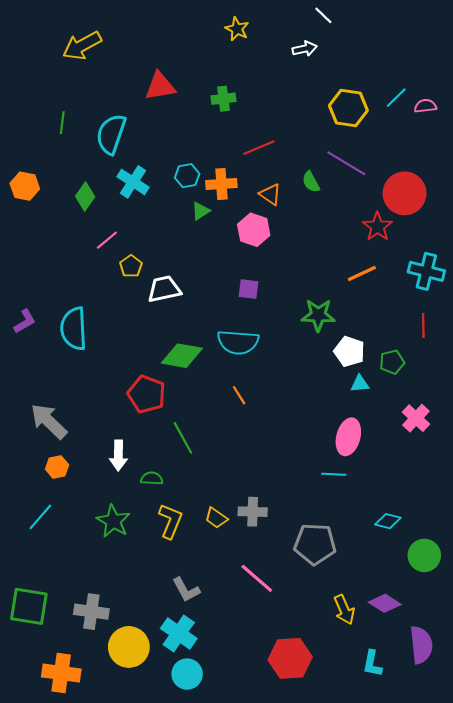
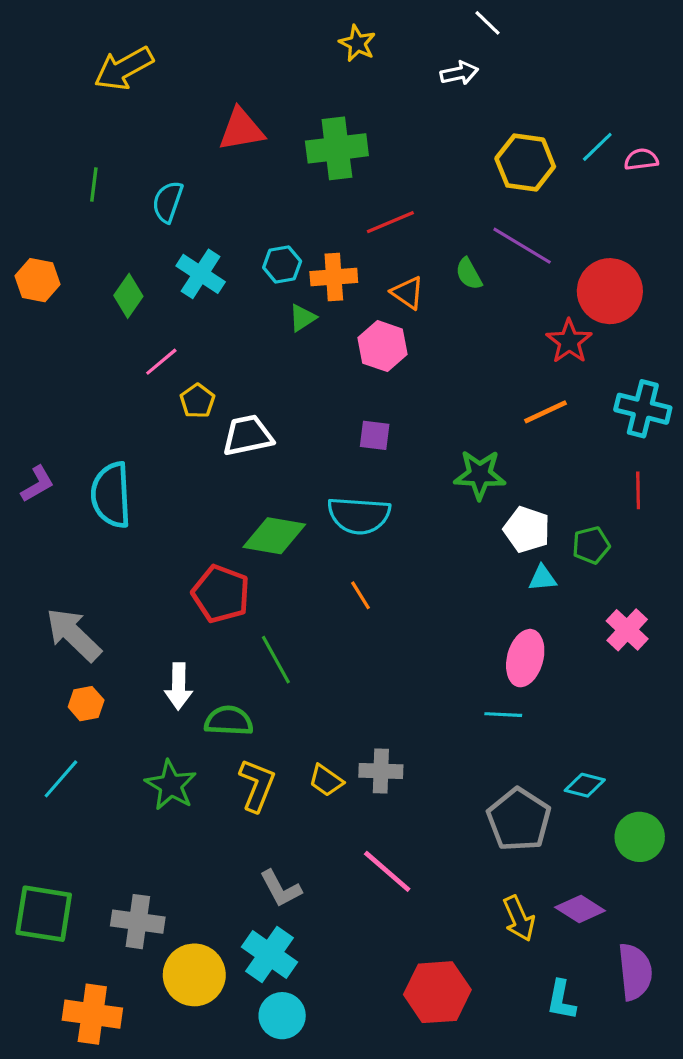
green cross: (224, 99) -> (337, 148), size x1.6
cyan semicircle: (111, 134) -> (168, 202), size x0.7
green semicircle: (152, 478) -> (229, 721), size x1.4
gray pentagon: (315, 544) -> (519, 820), moved, turned 30

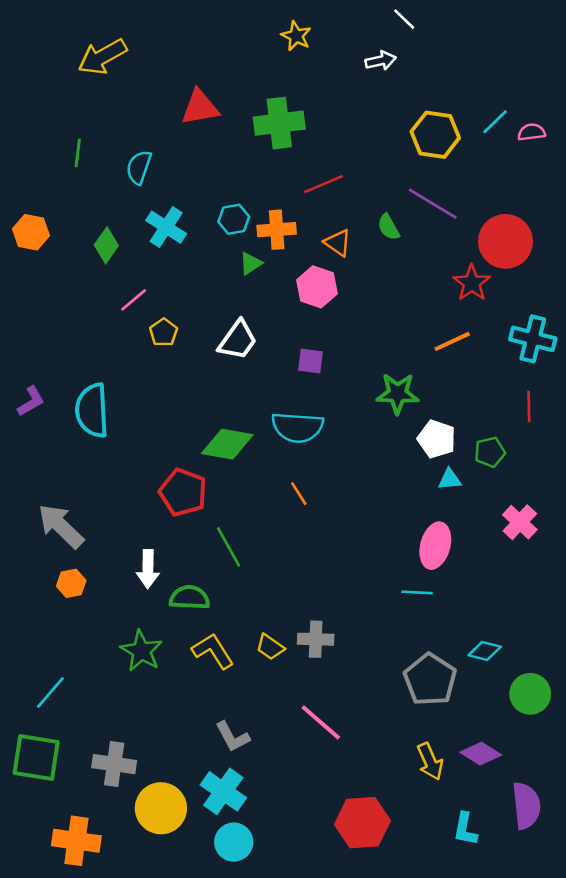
white trapezoid: (248, 435) -> (238, 340), moved, turned 138
cyan line: (61, 779) -> (50, 693), moved
yellow L-shape: (257, 785) -> (213, 651), turned -54

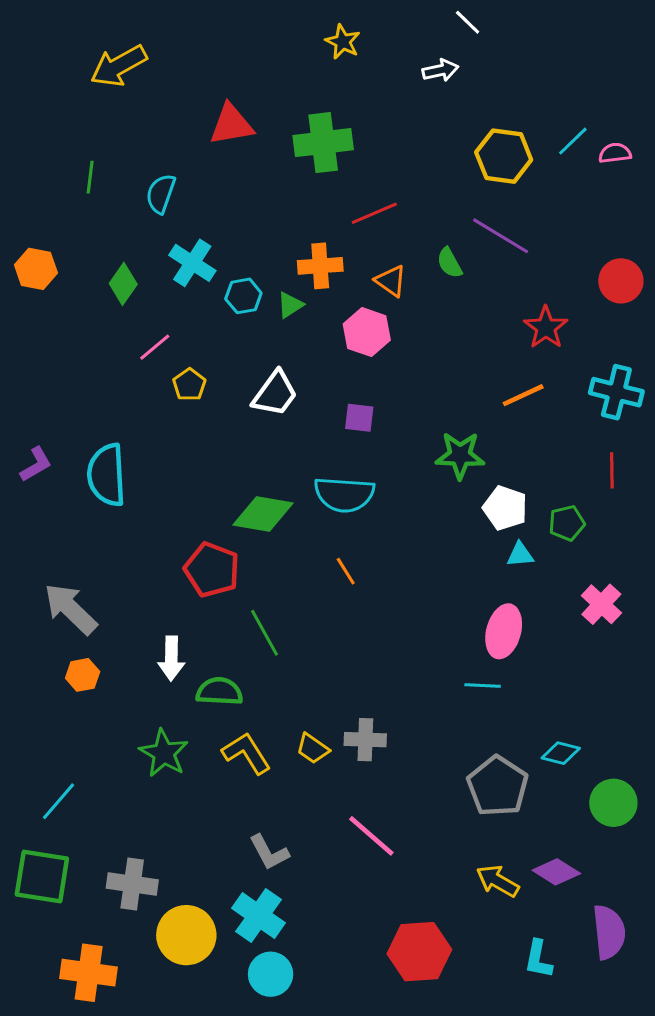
cyan hexagon: (234, 219) -> (243, 296), moved
red circle: (505, 241) -> (621, 281), moved, size x0.7
yellow arrow: (430, 761) -> (498, 881), turned 144

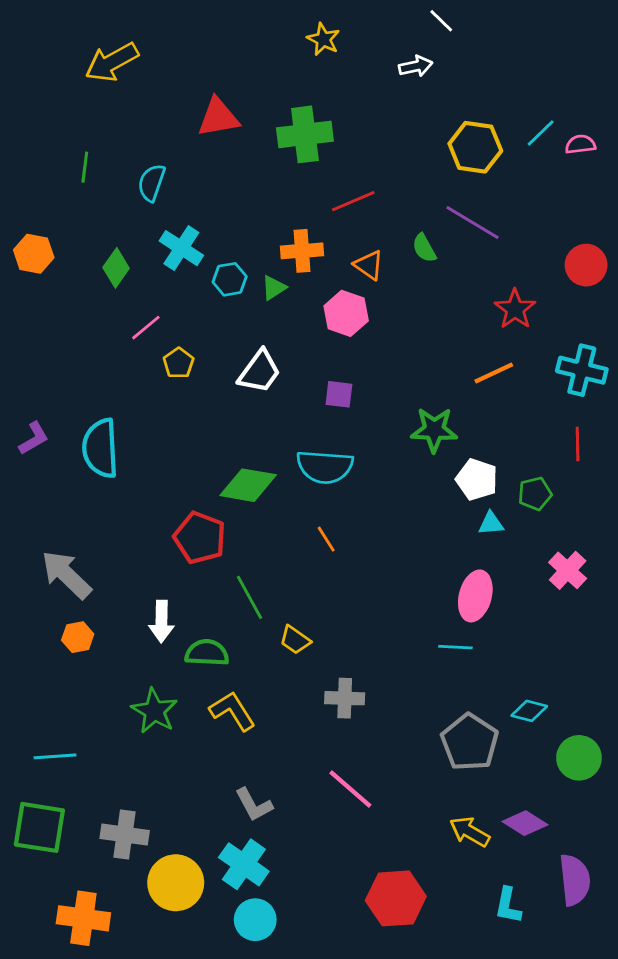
yellow trapezoid: (313, 749) -> (295, 640), moved
cyan line: (58, 801) -> (55, 756), turned 45

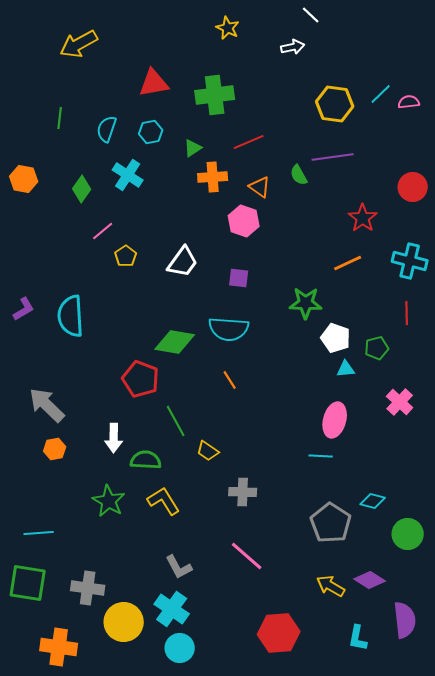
purple line: (472, 222) -> (333, 157), turned -39
cyan hexagon: (230, 279) -> (151, 132), moved
green triangle: (274, 288) -> (193, 148), moved

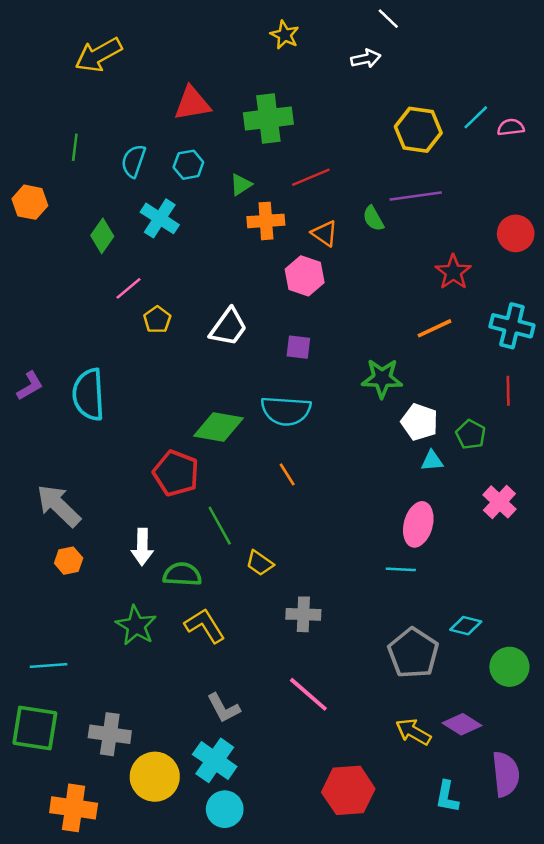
orange hexagon: (24, 179) -> (30, 202), moved
green pentagon: (377, 348) -> (471, 434), turned -30

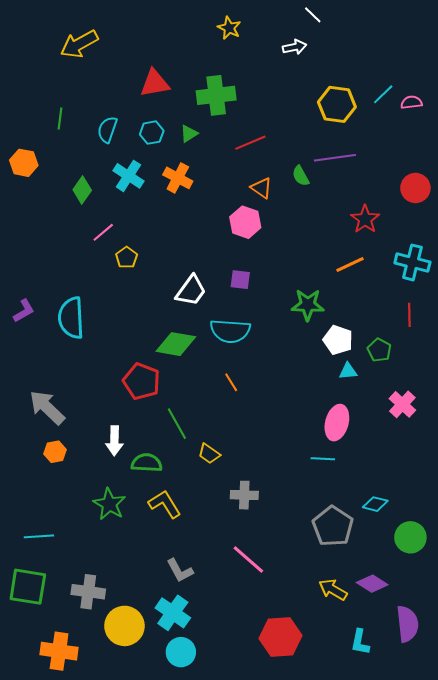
green triangle: (241, 185) -> (189, 134), moved
orange cross: (266, 221) -> (178, 178), moved, turned 32
white trapezoid: (228, 327) -> (191, 291), moved

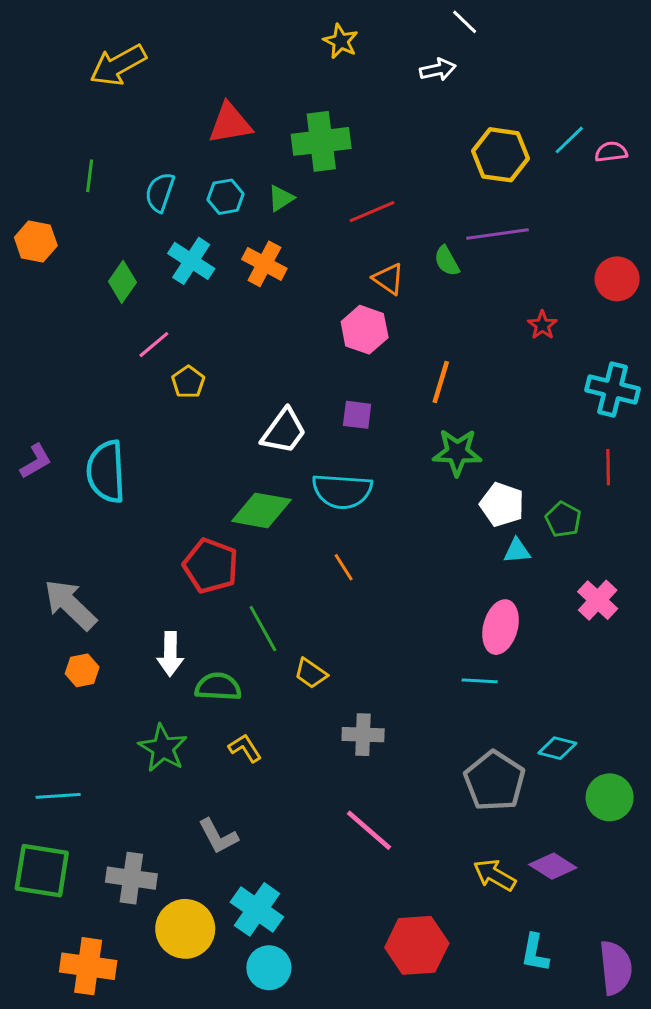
red star: (365, 219) -> (542, 325), size x0.7
orange line: (350, 264) -> (441, 382), moved, turned -48
yellow L-shape: (165, 504) -> (245, 748), size x0.7
gray L-shape: (180, 571) -> (218, 836), moved
purple semicircle: (407, 624) -> (616, 968), moved

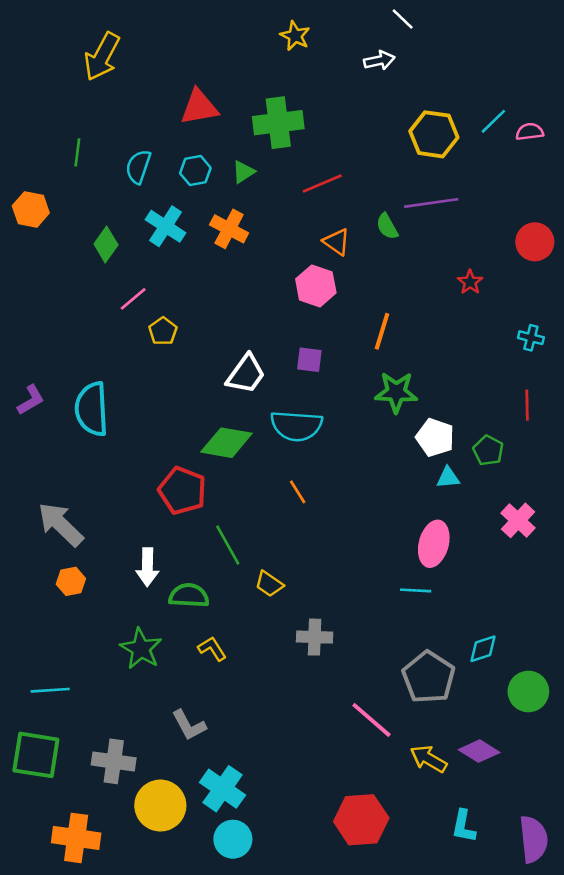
yellow arrow: (118, 65) -> (102, 57), turned -33
cyan cross: (613, 389) -> (531, 338), size x0.6
cyan diamond: (557, 748) -> (483, 649), turned -32
pink line: (369, 830) -> (372, 720), moved

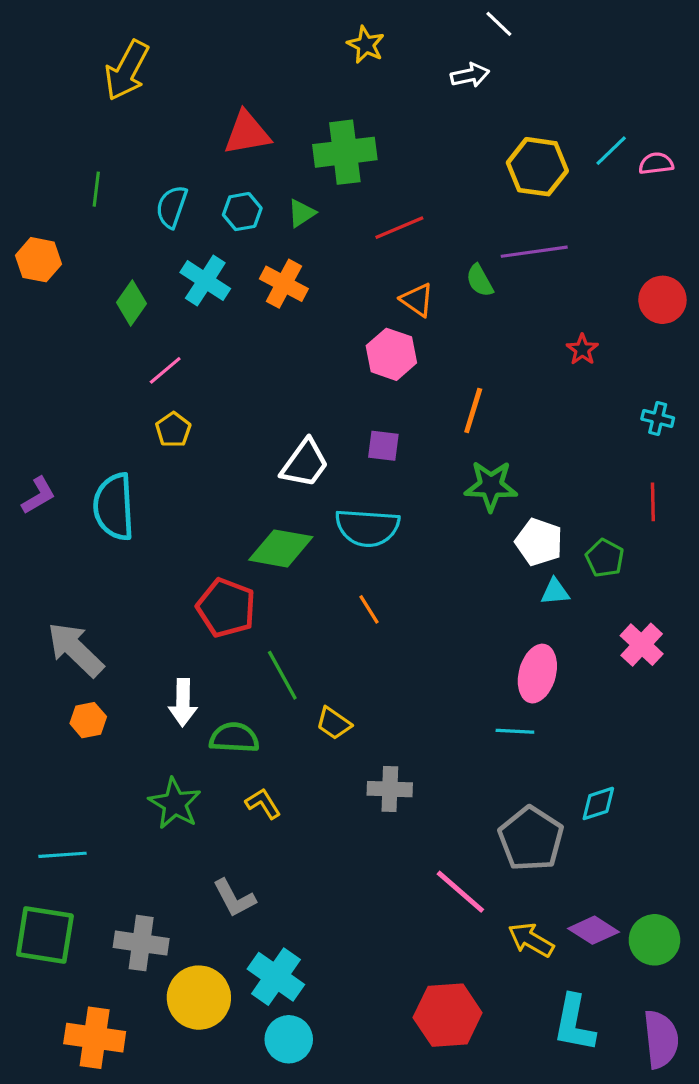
yellow pentagon: (163, 331) -> (173, 430), moved
green circle: (528, 691) -> (654, 940), moved
cyan L-shape: (464, 826) -> (574, 1023), size x1.4

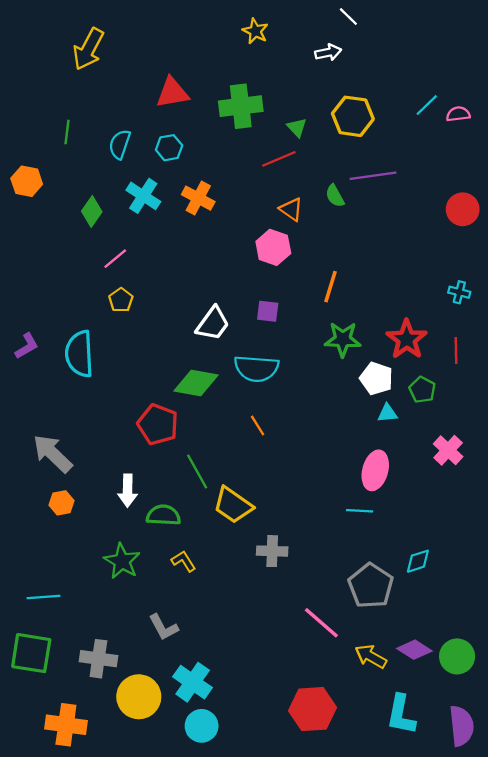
yellow hexagon: (537, 167) -> (353, 116), moved
green triangle: (302, 213) -> (297, 127), moved, turned -40
red star: (582, 350) -> (407, 339), moved, size x1.8
yellow trapezoid: (334, 723) -> (233, 505), size x1.6

